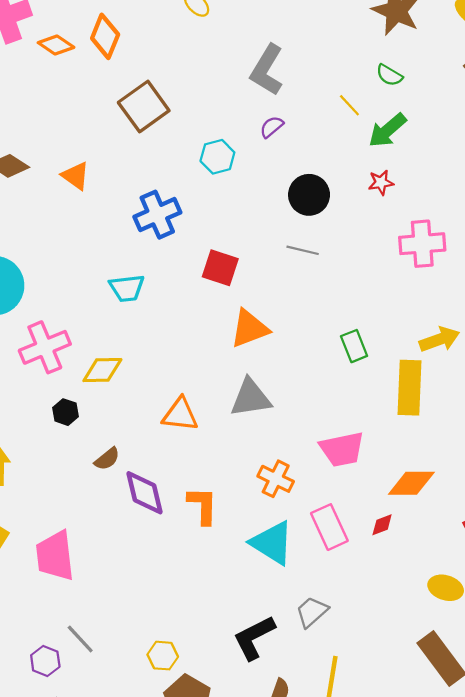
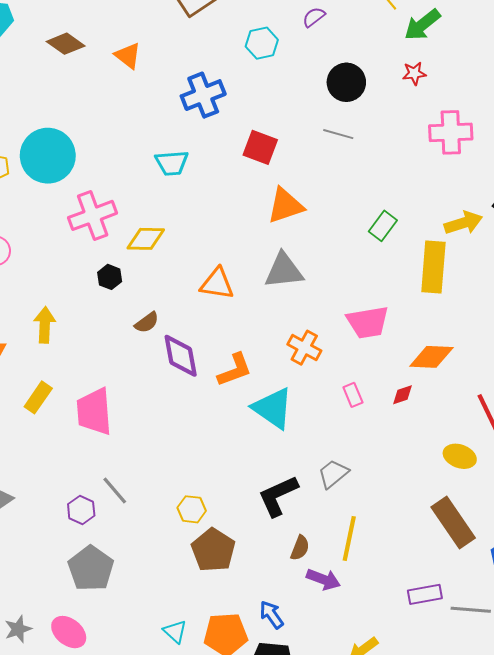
green rectangle: (354, 346) -> (383, 226), turned 56
orange L-shape: (203, 506) -> (235, 370), turned 66
pink rectangle: (329, 527) -> (353, 395), size x0.6
cyan triangle: (272, 543) -> (273, 408), moved

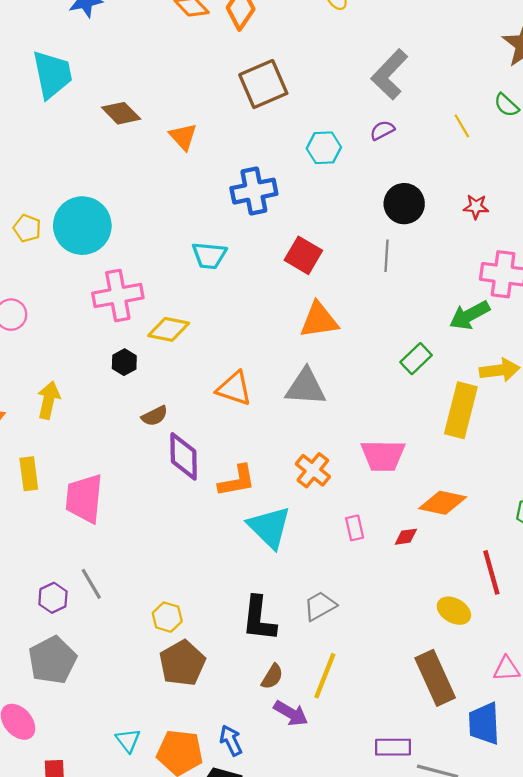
green arrow: (422, 25) -> (470, 315), moved
gray line: (338, 134) -> (387, 256), turned 68
yellow rectangle: (38, 397) -> (29, 474), turned -52
black L-shape: (278, 496) -> (259, 619), turned -69

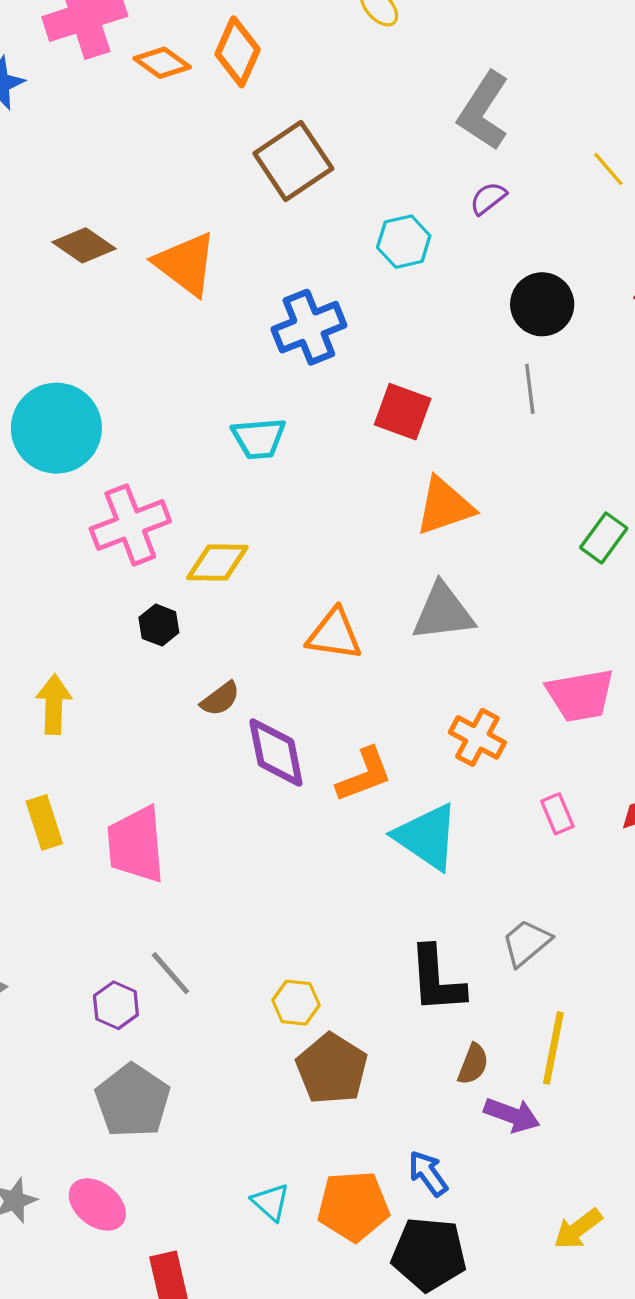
orange triangle: (183, 137) -> (186, 264), size x1.5

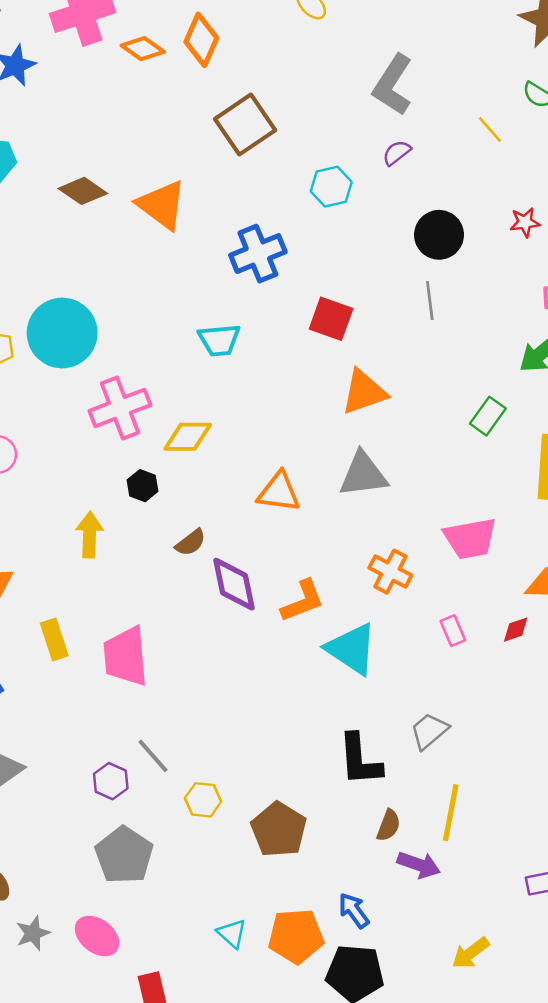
yellow arrow: (54, 704) -> (90, 535), moved
yellow hexagon: (296, 1003) -> (203, 800), moved

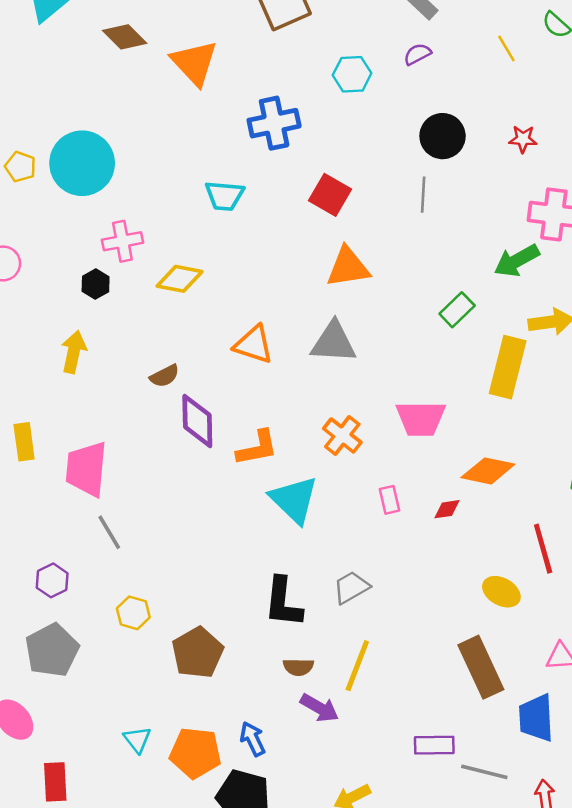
pink cross: (120, 408) -> (122, 241), size x0.7
black hexagon: (143, 486) -> (96, 284), moved
gray line: (153, 756) -> (109, 532), moved
brown semicircle: (388, 825) -> (298, 667), turned 60

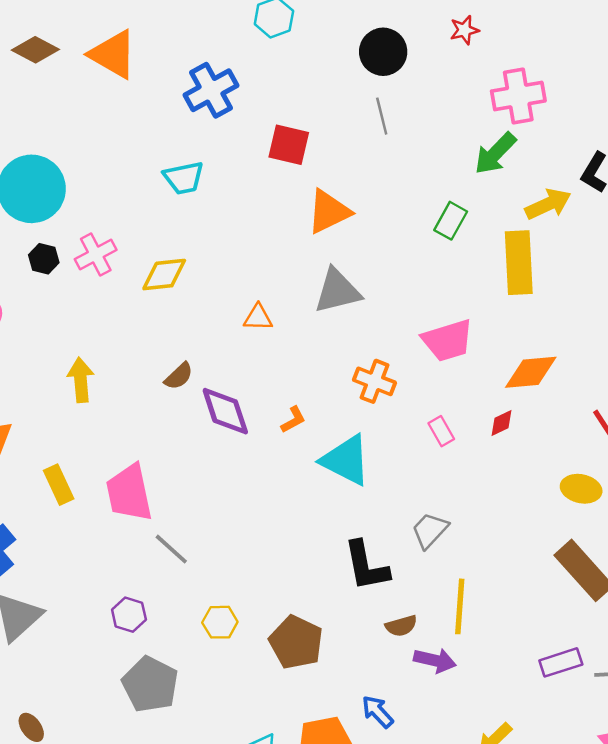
black hexagon: (96, 284) -> (44, 259), moved
orange triangle: (254, 344) -> (258, 318), size x0.7
orange L-shape: (257, 448) -> (293, 420), size x0.6

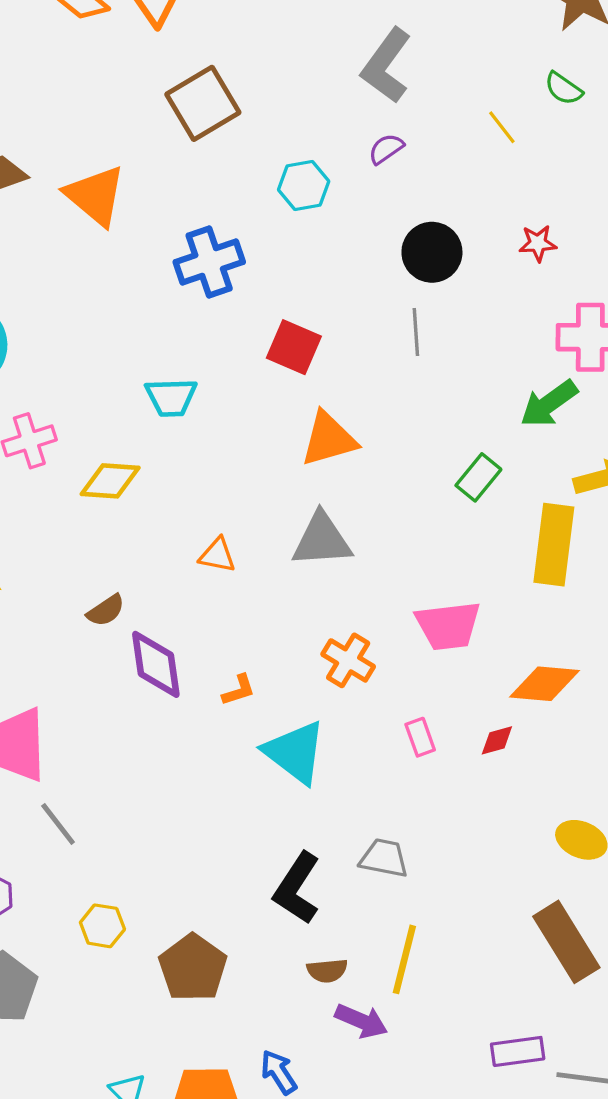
cyan trapezoid: (184, 178) -> (171, 397), moved
gray trapezoid: (430, 530) -> (384, 858), turned 48
black L-shape: (366, 566) -> (297, 888), turned 34

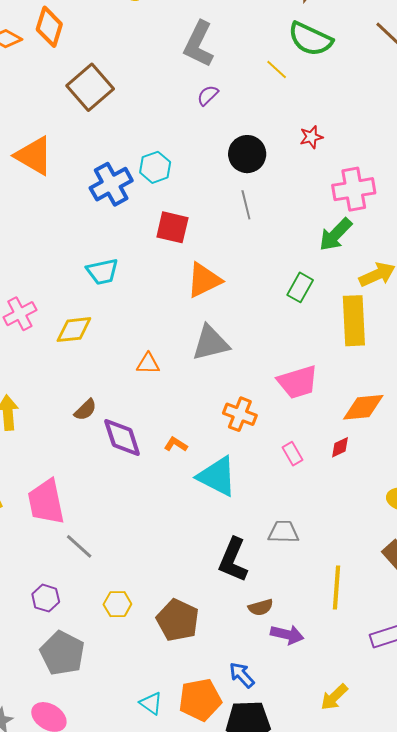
green semicircle: (563, 89) -> (310, 39), size x1.8
cyan hexagon: (304, 186) -> (155, 167), moved
orange L-shape: (239, 690) -> (176, 444), turned -120
yellow line: (404, 959) -> (337, 587), moved

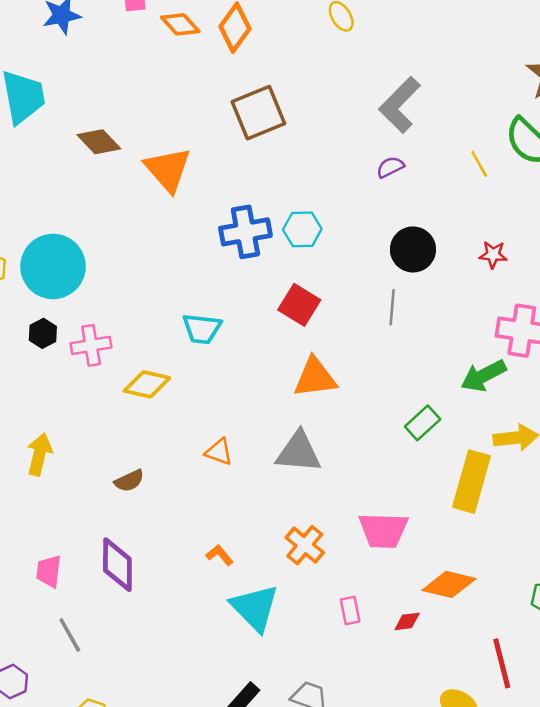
purple diamond: (122, 438) -> (117, 565), moved
pink trapezoid: (46, 502) -> (49, 571), size x0.6

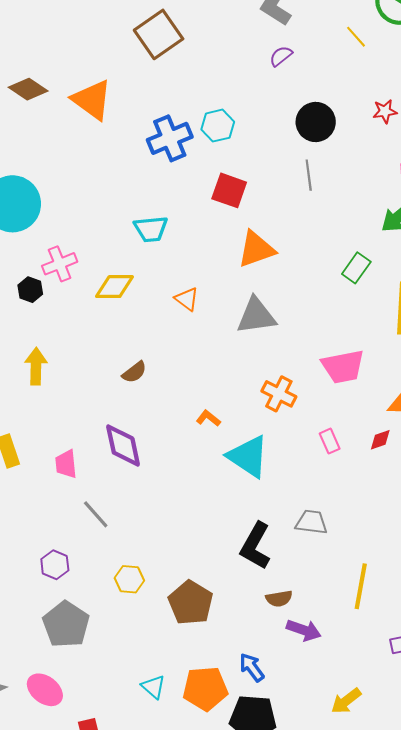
black hexagon: (43, 333) -> (30, 290), moved
orange triangle: (219, 452) -> (187, 299), moved, turned 30
brown semicircle: (129, 481) -> (134, 372), moved

